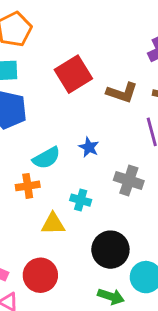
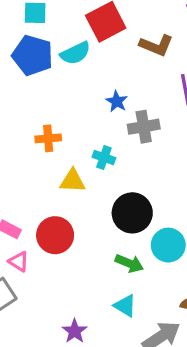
cyan semicircle: (46, 158) -> (75, 53), moved
gray cross: (129, 180) -> (144, 127), moved, turned -32

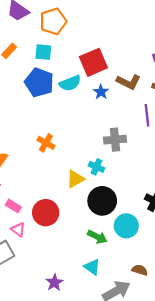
blue star: (117, 101) -> (101, 92), moved
orange cross: (48, 138) -> (46, 143), turned 30
cyan cross: (104, 158) -> (96, 167), moved
yellow triangle: (73, 181) -> (75, 179), moved, turned -36

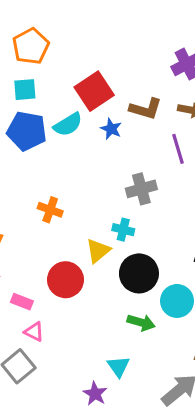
red circle: (46, 213) -> (66, 280), moved
cyan triangle: (92, 267) -> (118, 366), moved, turned 30

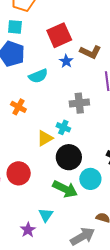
cyan semicircle: (68, 124) -> (38, 76), moved
red circle: (66, 280) -> (19, 173), moved
green arrow: (141, 322) -> (65, 189), size x1.4

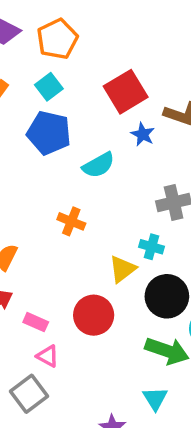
cyan square: (15, 27) -> (49, 87), turned -35
red circle: (19, 173) -> (94, 315), moved
cyan triangle: (46, 215) -> (155, 399), moved

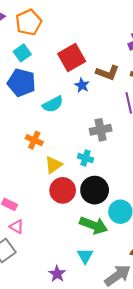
yellow triangle: (123, 269) -> (53, 165), moved
red circle: (94, 315) -> (63, 190), moved

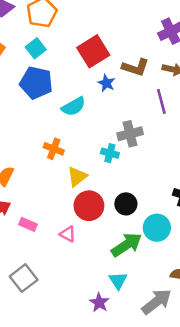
cyan cross: (85, 158) -> (110, 153), moved
black circle: (95, 190) -> (126, 204), size x0.7
green arrow: (94, 225) -> (126, 245), turned -52
pink triangle: (17, 227) -> (68, 234), moved
purple star: (57, 274) -> (99, 302), moved

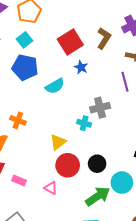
brown L-shape: (135, 67) -> (104, 38), moved, turned -75
orange cross: (54, 149) -> (18, 120), moved

